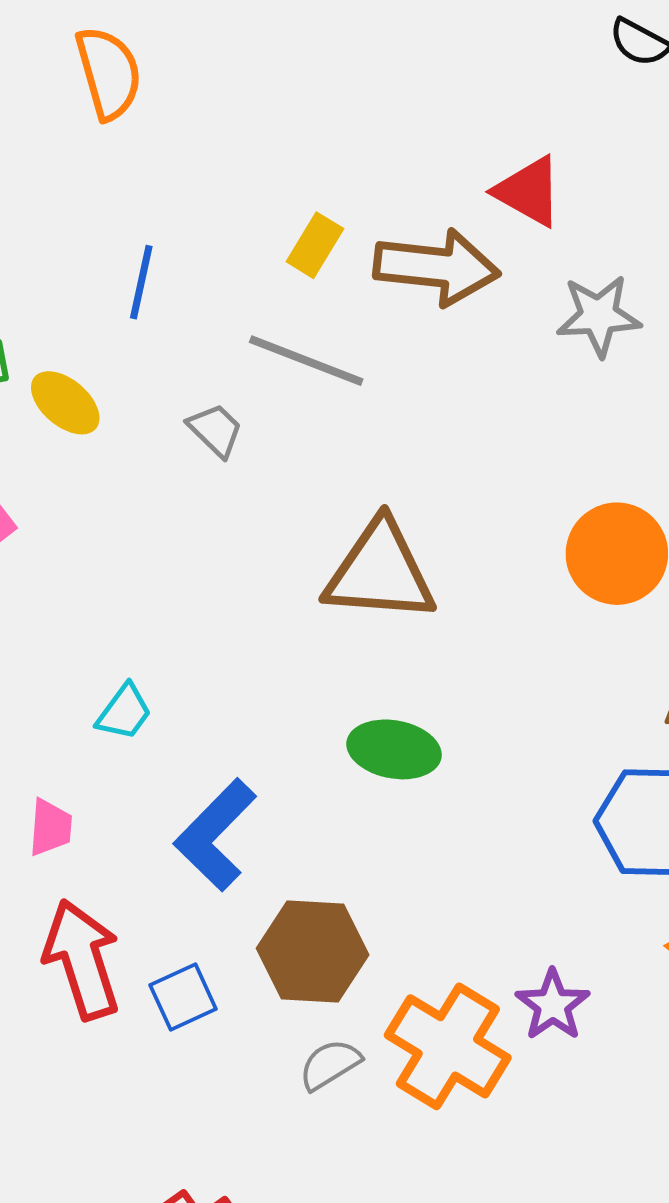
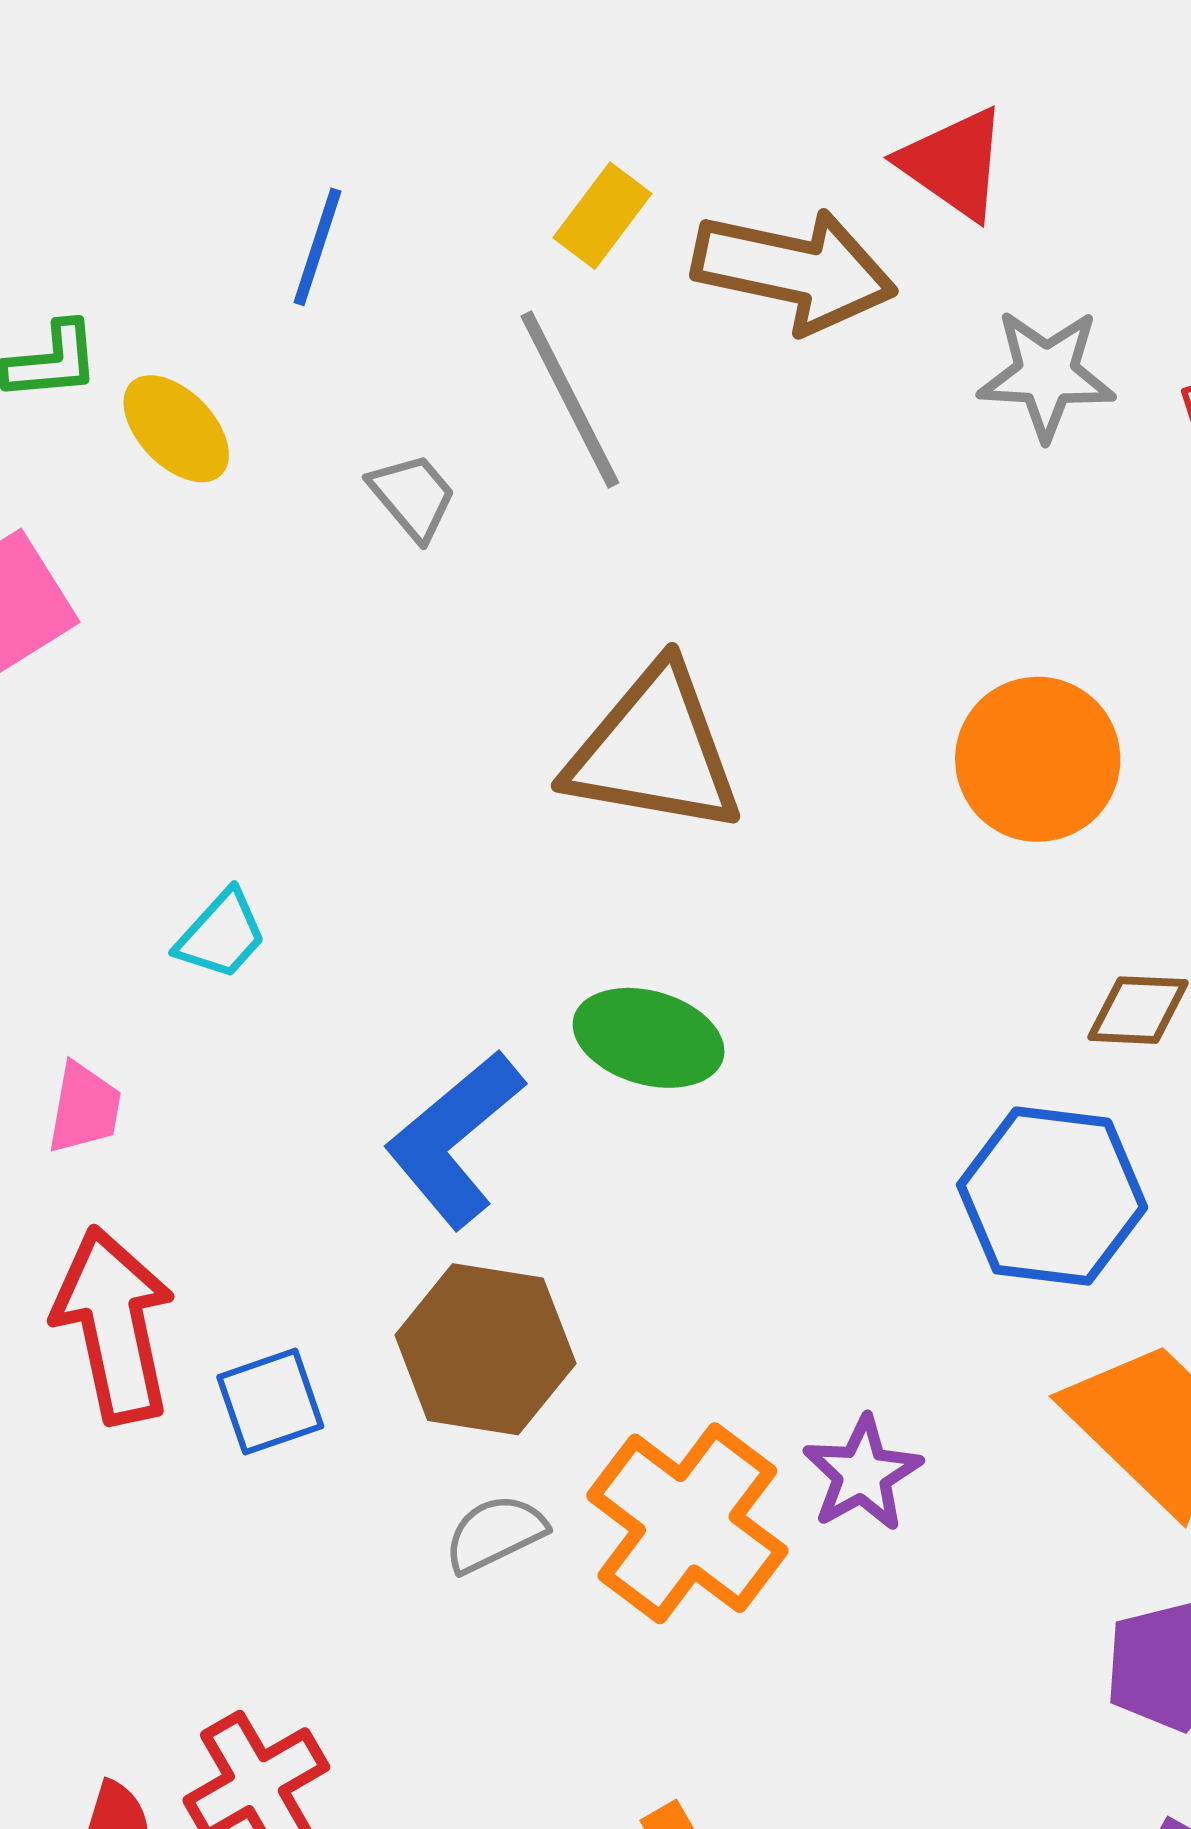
gray line: (306, 361) -> (570, 400), turned 36
blue L-shape: (215, 835) -> (455, 1139), moved

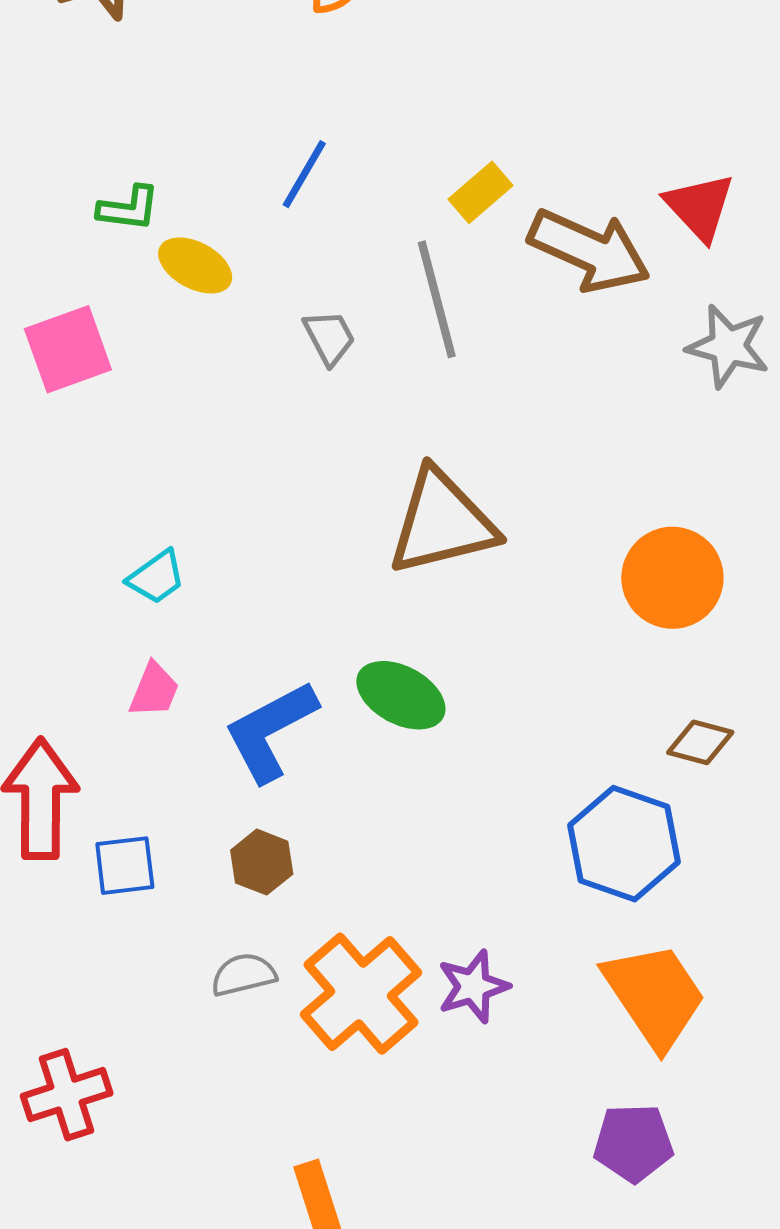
yellow ellipse: (176, 429) -> (195, 265), turned -30
brown triangle: (654, 750) -> (442, 522), turned -36
pink trapezoid: (84, 1108) -> (154, 690), moved
brown hexagon: (485, 1349) -> (262, 862), size x0.6

